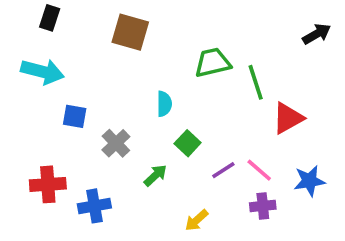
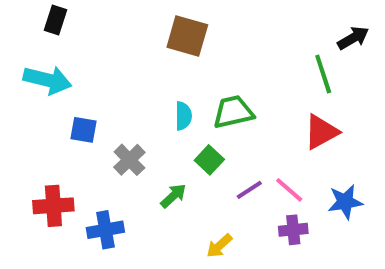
brown square: (130, 32) -> (187, 36), moved
green trapezoid: (213, 63) -> (233, 112), moved
green line: (256, 82) -> (323, 74), moved

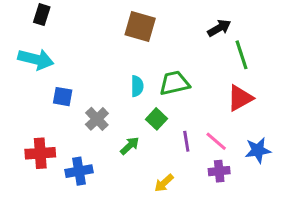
black arrow: (353, 38) -> (219, 28), moved
purple line: (249, 190) -> (186, 141), turned -66

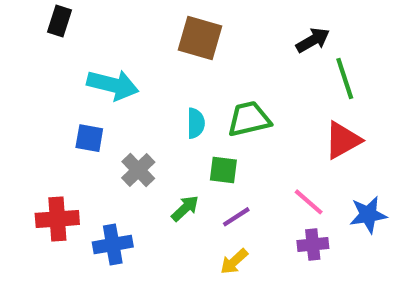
cyan arrow: (36, 59) -> (113, 85), moved
green square: (157, 119) -> (223, 170), turned -36
purple line: (186, 141) -> (236, 217), moved, turned 66

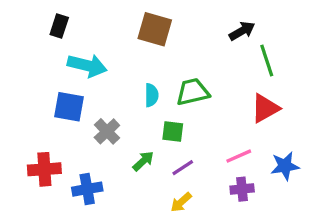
black rectangle: (59, 21) -> (59, 26), moved
blue square: (89, 138) -> (69, 107), size x1.4
pink line: (309, 202) -> (239, 156), turned -65

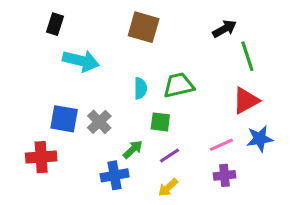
blue square: (69, 107) -> (64, 119), moved
blue star: (285, 166) -> (260, 139), moved
blue cross: (87, 189) -> (115, 175), moved

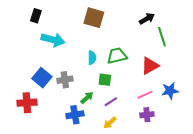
red triangle: (246, 100) -> (150, 66), moved
blue square: (64, 119) -> (42, 78), turned 30
gray cross: (99, 122) -> (65, 80), turned 35

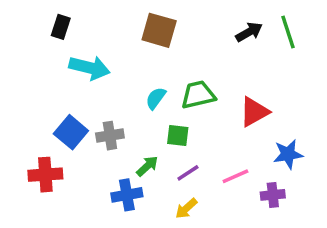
green line: (162, 37) -> (288, 32), moved
cyan semicircle: (92, 58) -> (156, 98), turned -144
pink line: (145, 95) -> (235, 176), moved
purple cross: (147, 115) -> (273, 195), moved

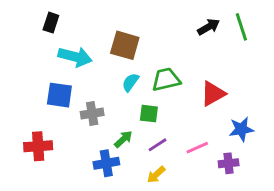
brown square: (159, 30) -> (125, 45), moved
blue square: (71, 132) -> (59, 95), moved, turned -32

